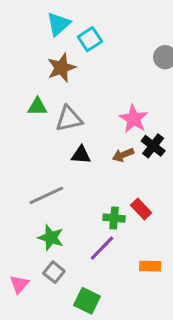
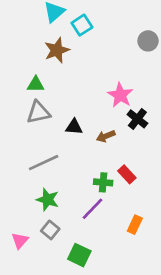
gray triangle: (69, 119) -> (38, 112), moved
brown arrow: (123, 155) -> (106, 136), moved
orange rectangle: (150, 266) -> (135, 225), turned -66

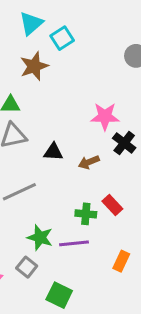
pink star: (120, 95) -> (105, 116), turned -30
green star: (48, 200) -> (40, 238), moved
purple line: (93, 209) -> (74, 243), turned 40

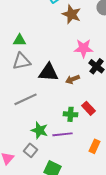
brown star: (34, 66) -> (72, 14), moved, turned -30
black triangle: (53, 152) -> (48, 72), size x1.5

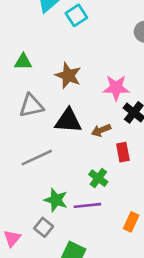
brown star: (72, 14) -> (68, 76), moved
green triangle: (20, 40) -> (23, 62), moved
red rectangle: (88, 108) -> (123, 152), moved, turned 32
green cross: (70, 114) -> (98, 178), turned 32

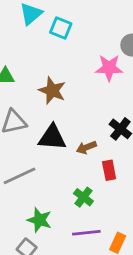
cyan square: (76, 15) -> (61, 28), turned -35
pink star: (116, 88) -> (109, 68), moved
purple line: (87, 205) -> (86, 233), moved

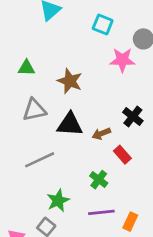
cyan square: (61, 28) -> (103, 25), moved
red rectangle: (109, 170) -> (122, 155), turned -30
green star: (39, 220) -> (58, 201), turned 30

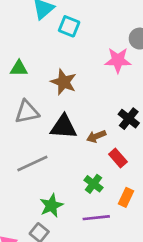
cyan square: (103, 25) -> (69, 26), moved
orange rectangle: (130, 222) -> (126, 197), moved

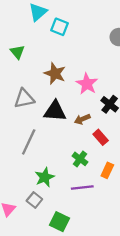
pink star: (118, 60) -> (87, 84), moved, turned 30
green triangle: (19, 68) -> (17, 52), moved, turned 49
gray line: (32, 163) -> (29, 142), turned -40

